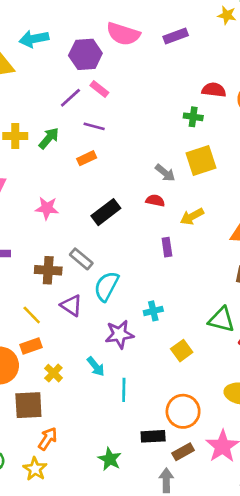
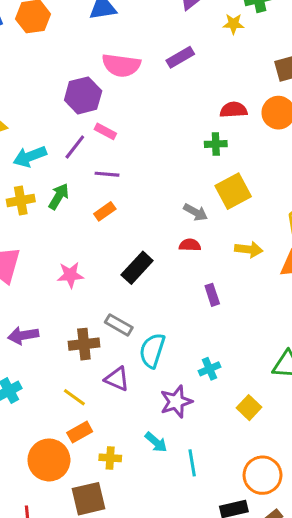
cyan arrow: (34, 39) -> (30, 157), moved
yellow arrow: (192, 216) -> (249, 249), moved, turned -135
yellow cross: (53, 373) -> (110, 458), turned -30

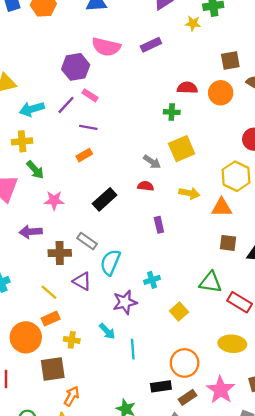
green arrow: (59, 196) -> (35, 170), moved, turned 102
purple arrow: (23, 335) -> (31, 232), moved

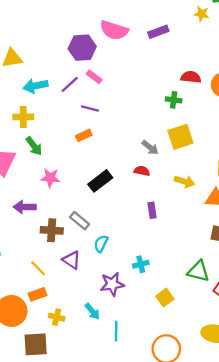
cyan semicircle: (110, 262) -> (101, 244), size x0.7

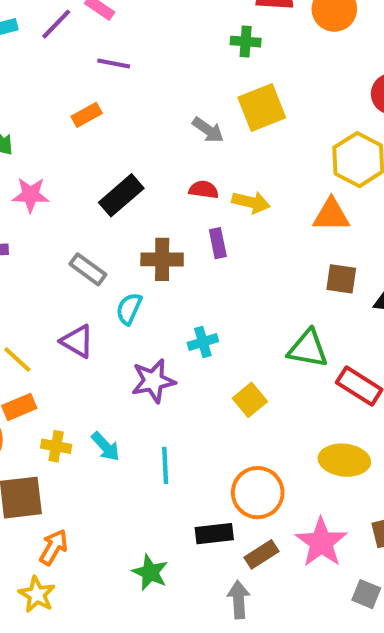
purple line: (90, 108) -> (114, 64), moved
red semicircle: (142, 171) -> (204, 190), moved
yellow arrow: (185, 181) -> (251, 202), moved
brown cross: (52, 230) -> (162, 259), moved
cyan arrow: (92, 311) -> (106, 447), moved

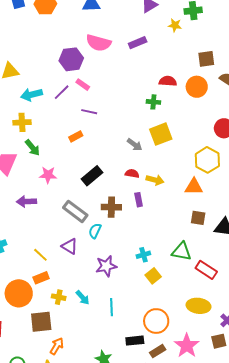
gray rectangle: (88, 269) -> (75, 211), size x1.4
cyan cross: (203, 342) -> (143, 255), moved

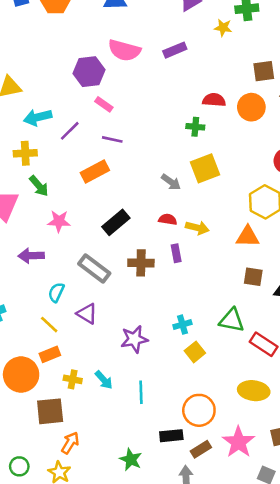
purple line: (62, 92) -> (70, 131), moved
orange rectangle: (76, 136) -> (95, 171), size x1.5
cyan semicircle: (95, 231) -> (56, 292), moved

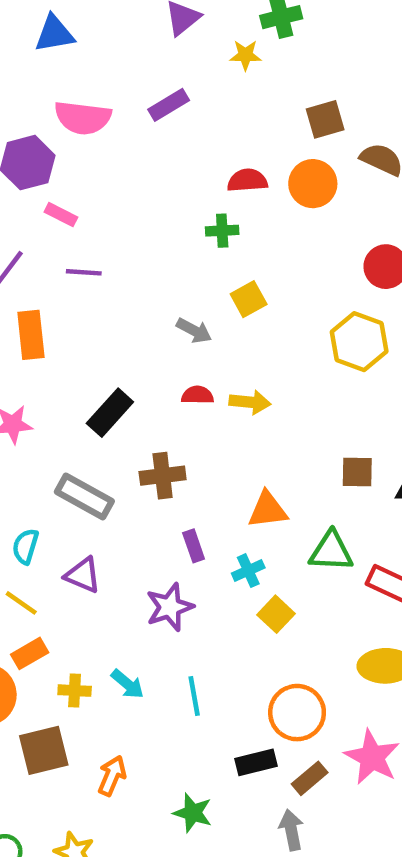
yellow square: (205, 168) -> (249, 299), size x0.7
orange rectangle: (95, 171) -> (31, 335), moved, turned -60
orange triangle: (248, 236) -> (268, 510), moved
purple rectangle: (176, 253) -> (194, 546), moved
orange arrow: (70, 443) -> (112, 776), moved

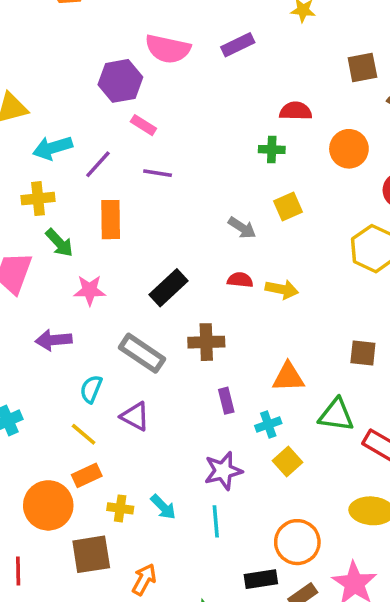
orange circle: (313, 184) -> (349, 149), moved
purple star: (170, 607) -> (223, 471), moved

